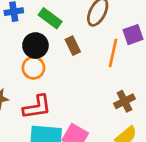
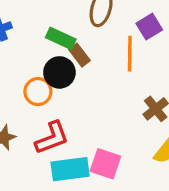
green rectangle: (50, 18) -> (61, 38), moved
black circle: (35, 45) -> (59, 72), moved

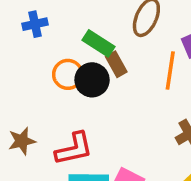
orange circle: (38, 92) -> (68, 74), moved

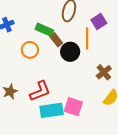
black circle: (92, 80) -> (70, 52), moved

